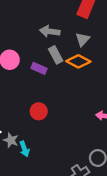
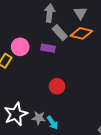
gray arrow: (50, 31) -> (50, 13), turned 102

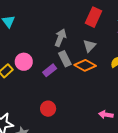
purple rectangle: (48, 48) -> (50, 70), turned -64

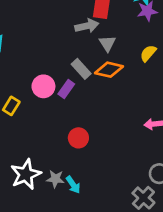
gray arrow: (60, 38) -> (87, 26), moved, turned 72
pink circle: (24, 62) -> (43, 86), moved

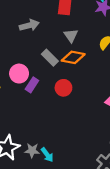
gray arrow: (87, 26) -> (29, 25), moved
purple rectangle: (66, 89) -> (32, 85), moved
red circle: (78, 138) -> (63, 88), moved

